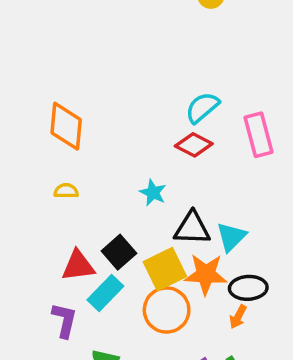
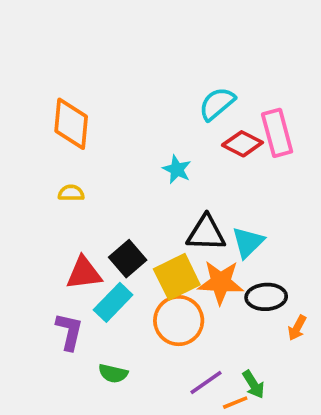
red diamond: (194, 145) -> (242, 144), moved
cyan star: (153, 193) -> (177, 169), moved
orange arrow: (238, 317) -> (297, 328), moved

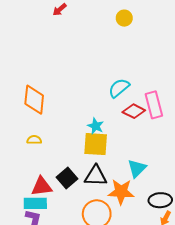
black triangle: (206, 233) -> (96, 176), moved
yellow square: (177, 277) -> (96, 144), moved, turned 30
black ellipse: (266, 297) -> (160, 200), moved
cyan rectangle: (113, 302) -> (35, 203), moved, turned 45

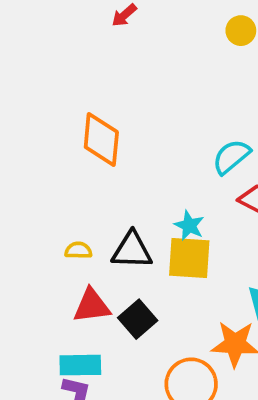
orange diamond: (34, 100) -> (101, 139), moved
black triangle: (96, 176) -> (132, 250), moved
red triangle: (42, 186) -> (92, 306), moved

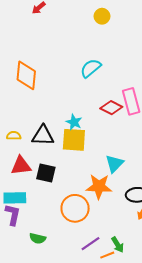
cyan semicircle: (231, 157) -> (91, 68), moved
black square: (138, 319) -> (46, 173), turned -36

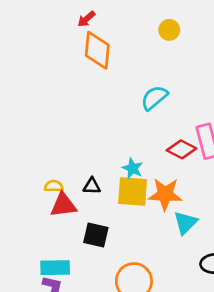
orange diamond: (26, 75) -> (97, 50), moved
black triangle: (43, 136) -> (92, 186), size x0.6
red triangle: (21, 166) -> (63, 205), moved
orange star: (99, 187) -> (165, 194), moved

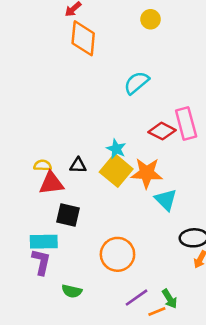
yellow square: (133, 192) -> (116, 170), turned 36
cyan triangle: (186, 223) -> (166, 200), turned -30
black square: (96, 235) -> (68, 215), moved

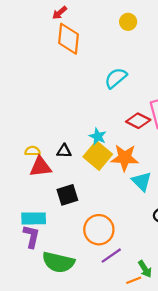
black square: (68, 215) -> (67, 195), moved, turned -30
green semicircle: (72, 291) -> (58, 262), size x1.8
purple line: (137, 298) -> (111, 256), moved

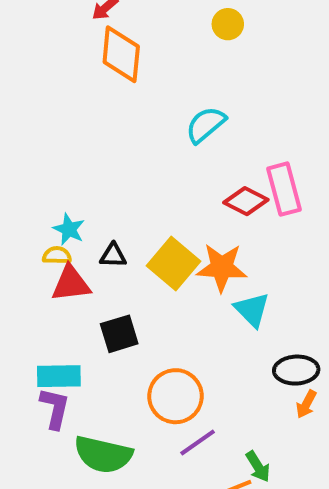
cyan star: (98, 136) -> (69, 229), moved

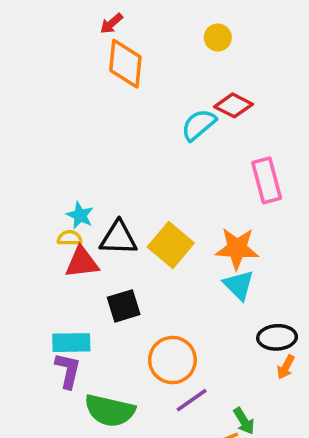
red diamond: (246, 201) -> (233, 105), moved
black triangle: (113, 255) -> (118, 238), size x1.6
orange star: (222, 267) -> (237, 248), moved

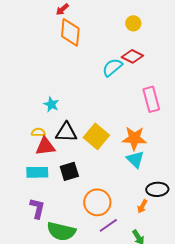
yellow circle: (218, 37) -> (133, 23), moved
cyan star: (80, 215) -> (51, 104), moved
cyan rectangle: (71, 343) -> (37, 172), moved
orange arrow: (286, 367) -> (142, 206), moved

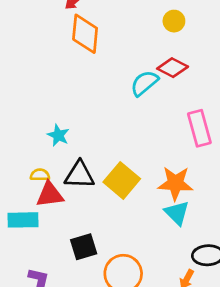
black square: (69, 171) -> (84, 247), moved
cyan rectangle: (37, 172) -> (23, 220), moved

